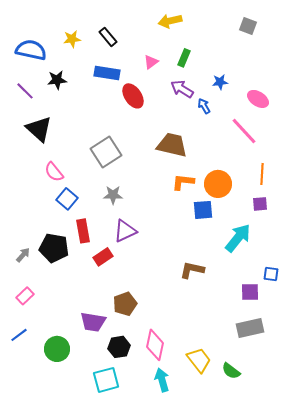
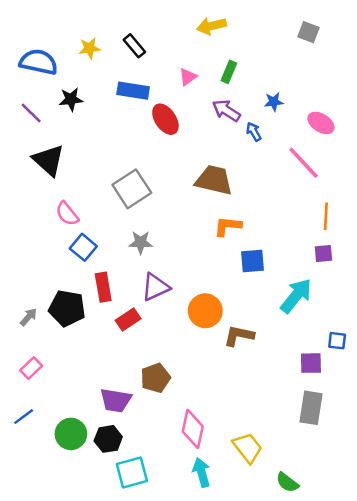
orange circle: (218, 184) -> (205, 311), moved
gray rectangle: (250, 328) -> (311, 408), turned -68
black hexagon: (119, 347) -> (108, 439), moved
green semicircle: (231, 371) -> (287, 482), moved

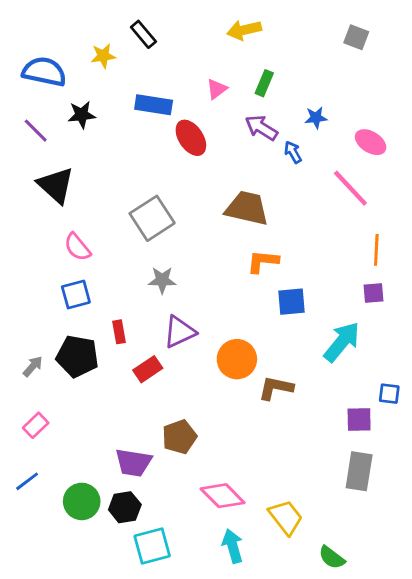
black rectangle: (134, 46) -> (143, 34), moved
blue square: (83, 247) -> (76, 294), moved, turned 35
red rectangle: (103, 287) -> (119, 332), size x0.7
pink diamond: (193, 429) -> (223, 496), turned -57

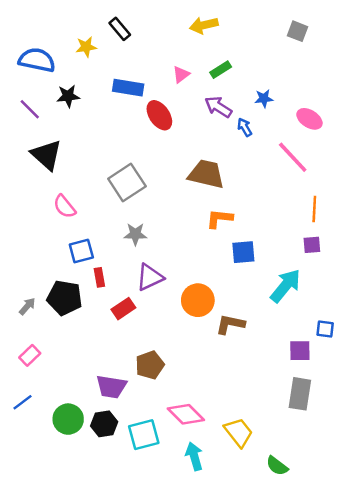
green rectangle: (264, 83) -> (221, 70), turned 35
blue square: (76, 294) -> (81, 251), moved
cyan square: (152, 546) -> (144, 435), moved

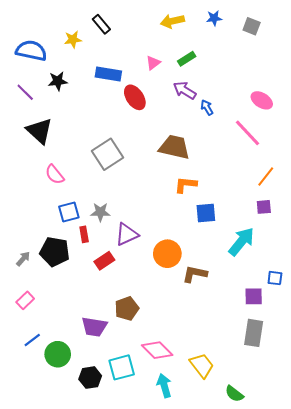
blue star: (264, 98) -> (214, 18), moved
orange line: (314, 209) -> (266, 177), turned 35
gray star: (135, 234) -> (100, 212), moved
blue line: (23, 402) -> (32, 340), moved
black hexagon: (104, 424) -> (90, 378), moved

